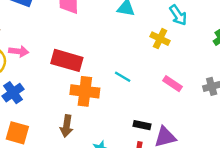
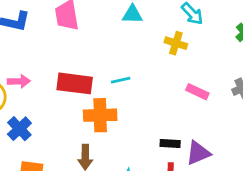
cyan line: (123, 77) -> (121, 80), moved, turned -35

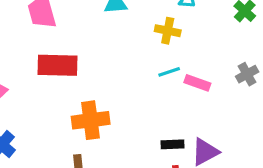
cyan line: (121, 80) -> (169, 72), moved
red rectangle: (75, 83) -> (57, 65), moved

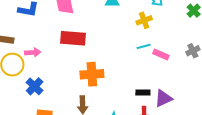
yellow cross: (168, 31) -> (144, 20), turned -35

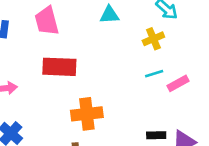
pink rectangle: (161, 54) -> (178, 83), turned -49

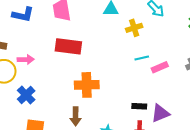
yellow cross: (153, 39) -> (134, 28), moved

